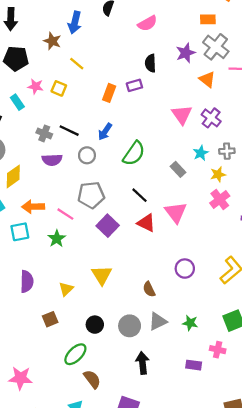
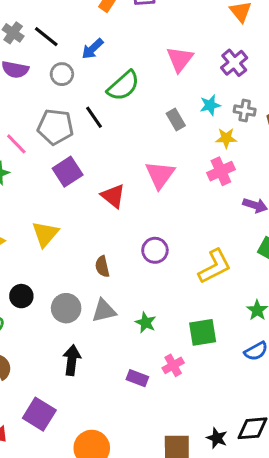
pink triangle: (182, 115) -> (180, 59), moved
black line: (140, 195) -> (94, 117), moved
red triangle: (146, 223) -> (113, 196), moved
pink cross: (218, 350) -> (173, 365), turned 35

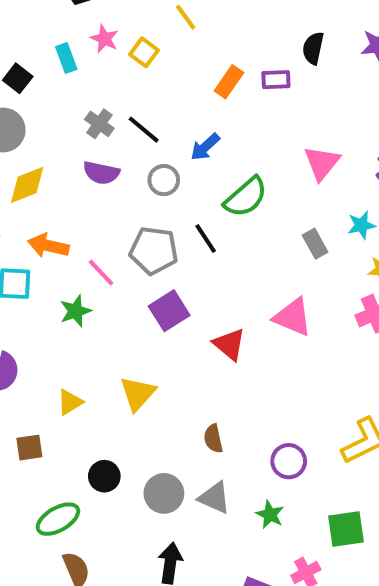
pink triangle: (160, 175) -> (293, 317), turned -44
purple circle: (155, 250) -> (289, 461), moved
gray triangle: (104, 311) -> (214, 498), turned 36

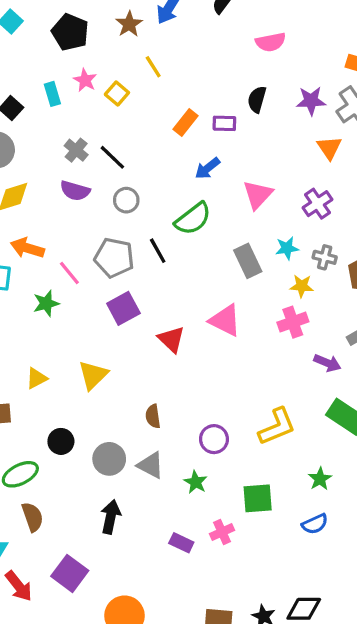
blue arrow: (205, 147) -> (207, 168), moved
gray rectangle: (315, 244) -> (248, 261), size x1.4

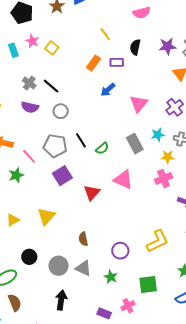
yellow line: (153, 67) -> (105, 34), moved
green semicircle: (193, 219) -> (102, 148), moved, size x0.6
red triangle: (171, 339) -> (92, 193), turned 30

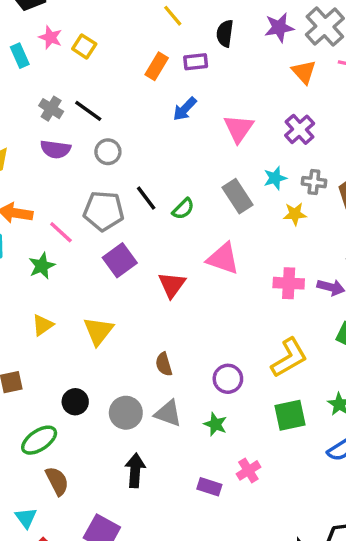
pink cross: (164, 179) -> (289, 283), moved, turned 30
yellow triangle: (13, 220) -> (43, 325), moved
green square: (148, 285) -> (290, 415), moved

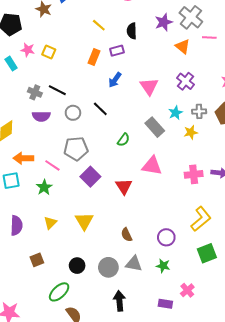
black line: (146, 198) -> (100, 109), moved

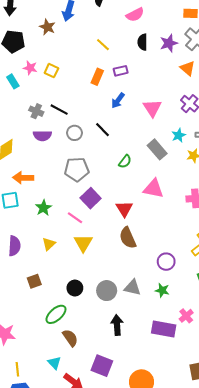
black semicircle: (132, 31) -> (142, 42), moved
pink line: (52, 165) -> (75, 218), moved
brown semicircle: (127, 235) -> (128, 238), moved, size x1.5
purple rectangle: (165, 304) -> (164, 329), size x1.6

